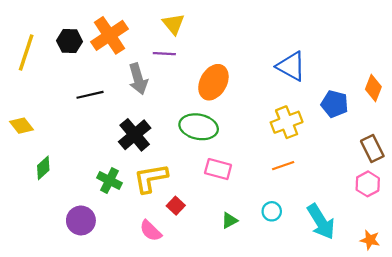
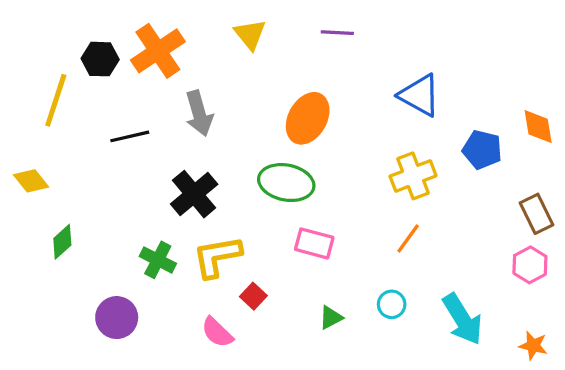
yellow line: (26, 53) -> (56, 100), moved
purple line: (164, 54) -> (337, 33), moved
orange diamond: (373, 88) -> (538, 127), turned -30
orange line: (283, 166) -> (408, 239), turned -35

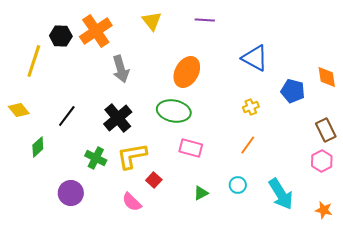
black line: (130, 136) -> (67, 116), moved, turned -40
yellow cross: (413, 176) -> (251, 107), size x0.6

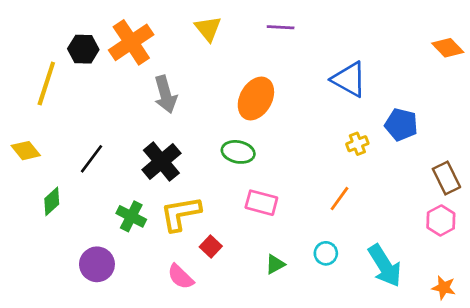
orange diamond: (327, 77) -> (448, 48), moved, turned -35
yellow cross: (251, 107) -> (357, 144), moved
green ellipse: (174, 111) -> (238, 152), size x0.7

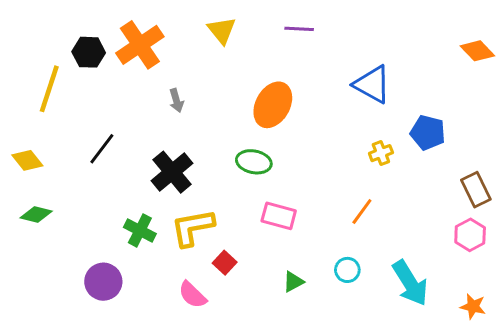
gray arrow: (165, 94) -> (176, 100), size x0.6
black line: (92, 159) -> (102, 149), moved
green diamond: (52, 201) -> (36, 214), moved, turned 56

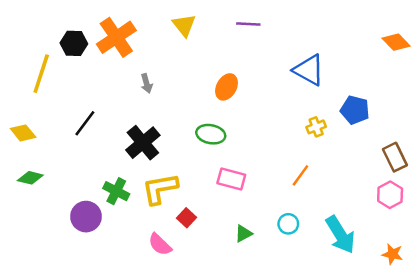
orange ellipse: (273, 105) -> (227, 87), size x0.7
purple circle: (103, 282) -> (86, 217), moved

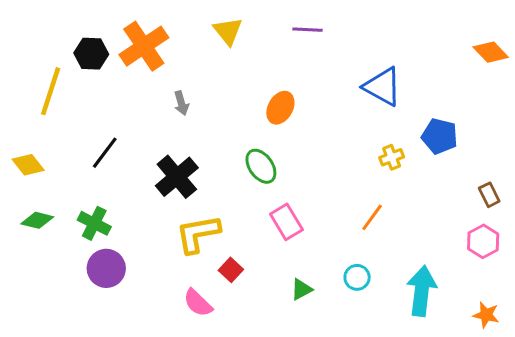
green ellipse: (211, 134) -> (261, 166), turned 44
brown rectangle: (395, 157) -> (489, 195), size x0.7
pink rectangle: (231, 179) -> (286, 222), turned 44
green cross: (116, 191) -> (94, 223), moved
cyan arrow: (340, 235) -> (422, 291), turned -141

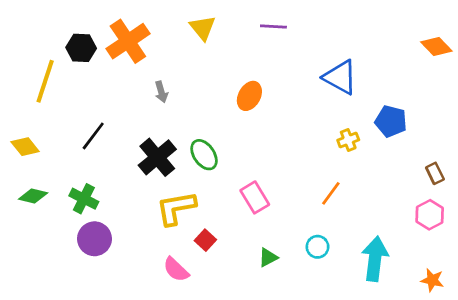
green ellipse: (261, 166) -> (204, 155), moved

